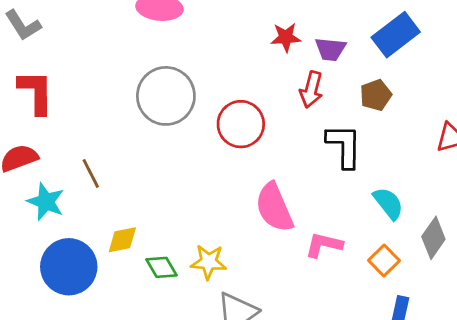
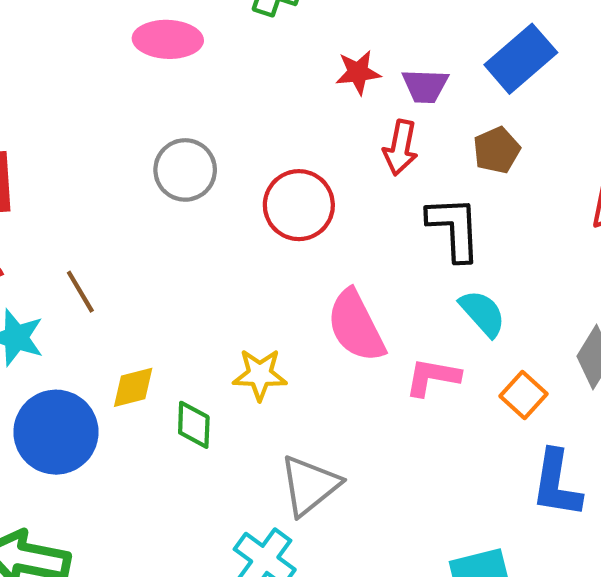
gray circle: (166, 96) -> (185, 170), size x0.7
cyan semicircle: (388, 203) -> (483, 313), moved
yellow star: (209, 262) -> (260, 375), moved
green diamond: (162, 267) -> (194, 425), turned 36

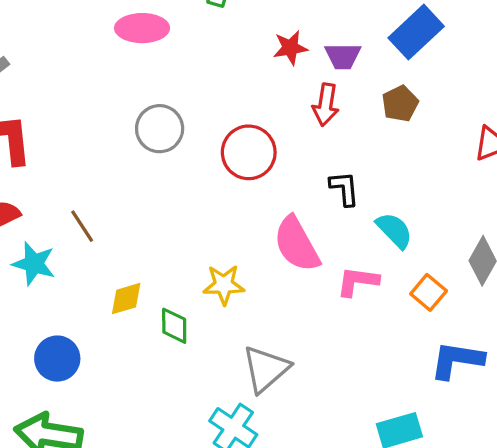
black L-shape: (454, 228) -> (344, 189), moved, size x0.7
blue circle: (56, 432) -> (57, 359), moved, size x0.7
blue L-shape: (557, 484) -> (457, 360), turned 92

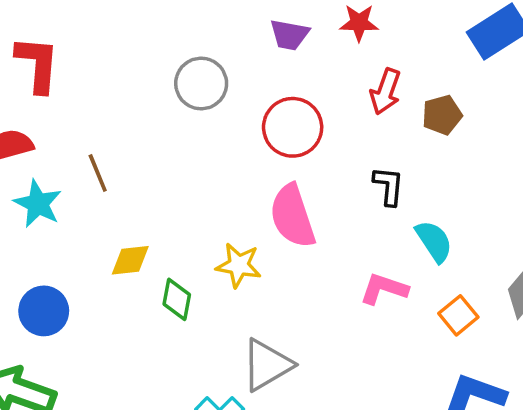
purple trapezoid: (343, 56) -> (289, 35), moved
brown pentagon: (400, 104) -> (442, 115), moved
pink semicircle: (297, 244) -> (292, 216), moved

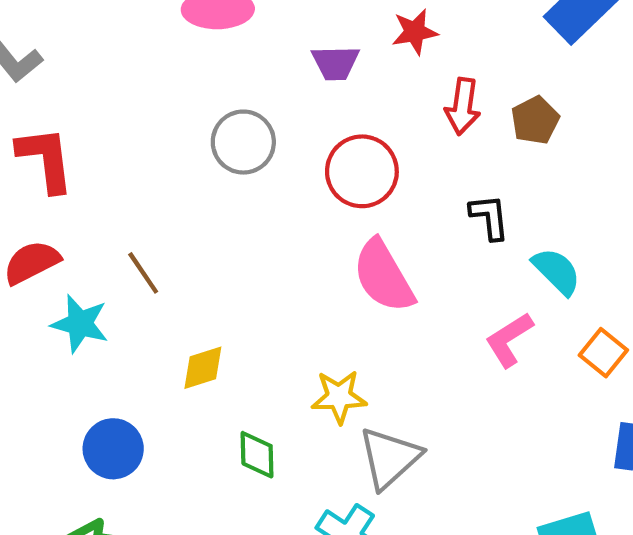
yellow star: (239, 265) -> (339, 397), moved
pink L-shape: (384, 289) -> (509, 340), turned -39
green diamond: (177, 299) -> (257, 455), moved

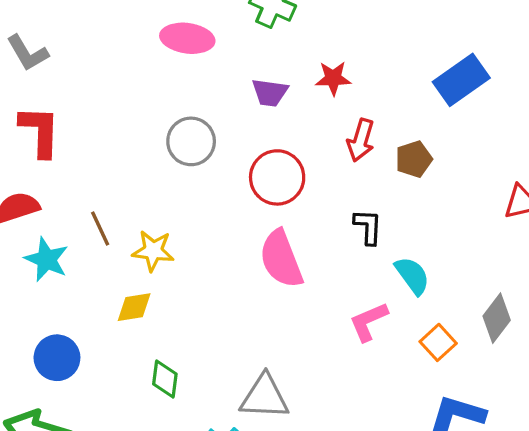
yellow star: (339, 397) -> (153, 251), moved
gray triangle: (389, 458) -> (264, 397), turned 36

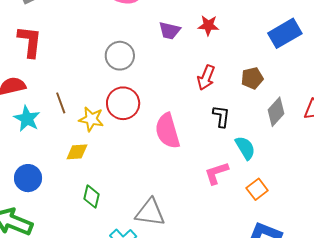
red arrow: (361, 140) -> (206, 78), moved
red circle: (277, 177) -> (123, 103), moved
gray diamond: (497, 318) -> (276, 112), moved

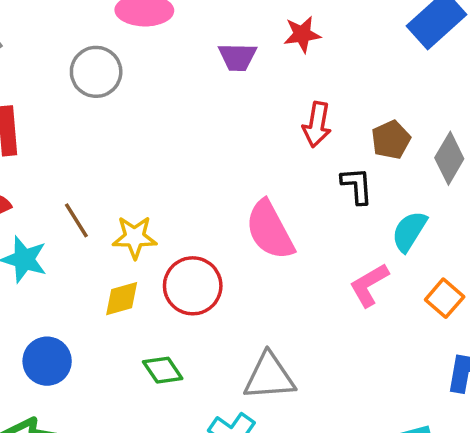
gray circle: (120, 56) -> (96, 72), moved
brown pentagon: (252, 78) -> (391, 140), moved
red circle: (123, 103) -> (193, 286), moved
cyan semicircle: (245, 148) -> (409, 231), turned -105
green diamond: (91, 197) -> (163, 370), turned -35

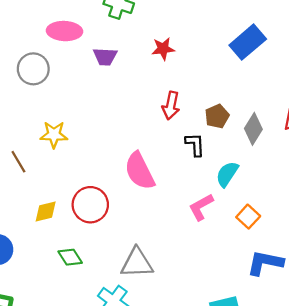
purple trapezoid: (237, 57) -> (105, 57), moved
yellow star: (135, 237) -> (54, 135), moved

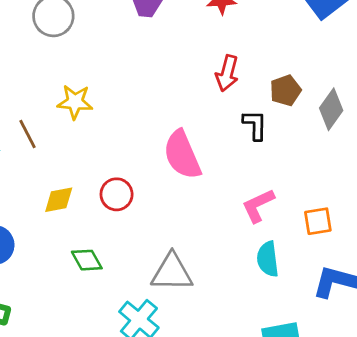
cyan semicircle: (227, 174) -> (268, 259), moved, turned -44
red circle: (90, 205) -> (117, 194), size x0.7
orange square: (248, 217) -> (318, 221), turned 35

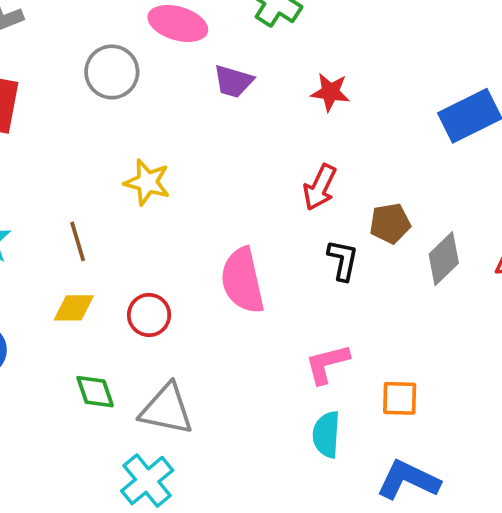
yellow star: (75, 102) -> (147, 182), moved
brown line: (28, 134) -> (78, 241), moved
gray triangle: (172, 272) -> (167, 409), moved

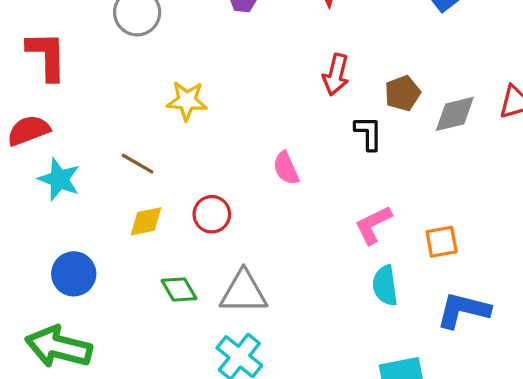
brown line: (78, 241) -> (138, 164), turned -32
gray diamond: (444, 259) -> (455, 114), turned 42
pink semicircle: (242, 280) -> (286, 168), size x0.6

